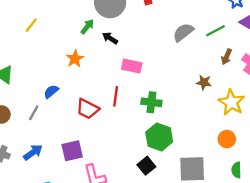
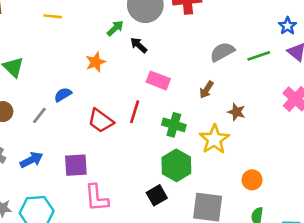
yellow line: (31, 25) -> (53, 16), turned 49
brown arrow: (227, 57) -> (206, 90), moved
yellow star: (231, 102) -> (214, 139), moved

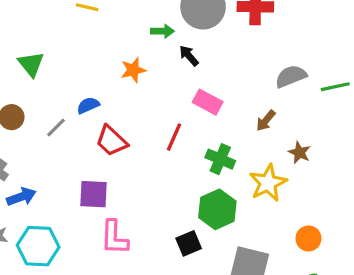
green arrow: (115, 28) -> (162, 31), turned 36
red trapezoid: (101, 121) -> (111, 141), moved
blue arrow: (31, 160) -> (21, 197), moved

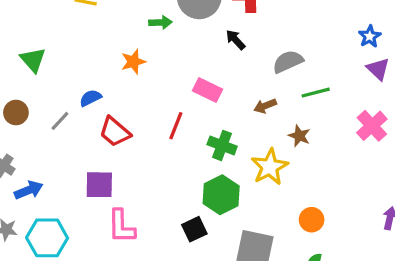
black arrow: (189, 56) -> (236, 40), moved
green line: (335, 87) -> (316, 93), moved
brown arrow: (266, 121) -> (265, 106), turned 30

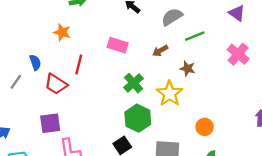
orange star: (133, 62) -> (62, 32), turned -30
blue semicircle: (90, 98) -> (35, 62), turned 105
red line: (176, 126) -> (79, 64), moved
green cross: (222, 145) -> (134, 83), turned 36

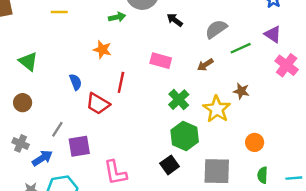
purple triangle: (237, 13) -> (273, 34), moved
brown star: (188, 69) -> (241, 91), moved
gray line: (16, 82) -> (57, 129), moved
purple square: (50, 123) -> (79, 146), moved

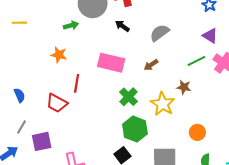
green line: (241, 48) -> (196, 61), moved
pink rectangle: (161, 61) -> (111, 63), size x1.4
blue semicircle: (76, 82) -> (19, 95), moved

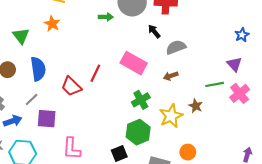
gray semicircle: (160, 33) -> (176, 47), moved
orange star: (59, 55) -> (52, 24), moved
blue semicircle: (19, 95) -> (38, 69), size x1.6
orange circle: (197, 132) -> (188, 152), moved

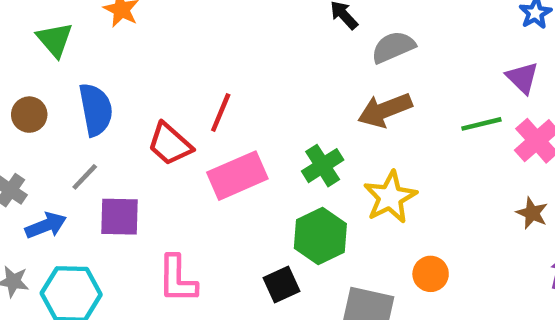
pink rectangle: (134, 63) -> (237, 176), moved, turned -50
brown arrow: (171, 76) -> (385, 110), size x1.6
brown star: (196, 106) -> (532, 213), moved

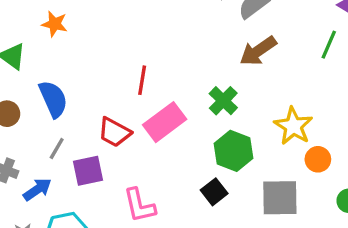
green line: (481, 124) -> (329, 45), turned -40
red trapezoid: (170, 144) -> (114, 132), moved
yellow star: (390, 197) -> (293, 126), moved

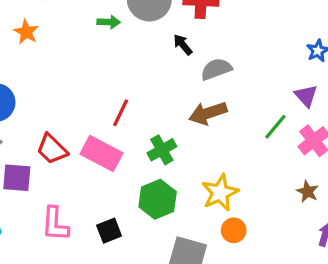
red line: (142, 80) -> (121, 113), moved
pink rectangle: (165, 122) -> (101, 153), turned 48
black square: (214, 192) -> (109, 231), moved

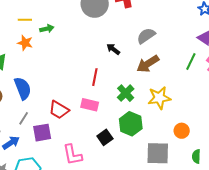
green arrow: (109, 22) -> (47, 29), moved
black arrow: (183, 45) -> (113, 49), moved
pink rectangle: (101, 153) -> (90, 105), size x0.7
yellow star: (220, 193) -> (159, 98), moved, turned 30
black square: (109, 231) -> (105, 137), moved

